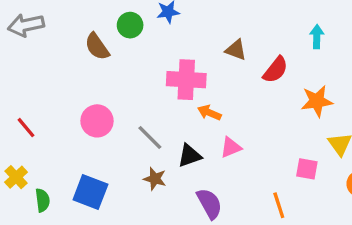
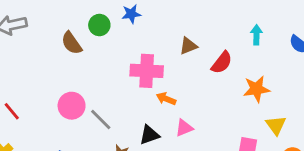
brown triangle: (236, 50) -> (188, 46), turned -42
gray line: (150, 137) -> (101, 120), moved

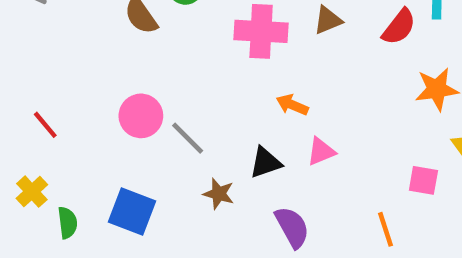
red semicircle: (222, 63) -> (399, 27), moved
pink cross: (147, 71) -> (261, 31), moved

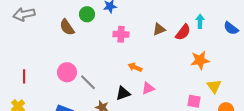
brown triangle: (328, 20) -> (159, 29), moved
pink cross: (261, 31) -> (121, 34), size x0.7
red line: (45, 125) -> (24, 76), turned 40

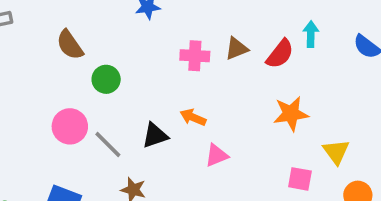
green circle: (87, 14) -> (106, 79), moved
pink cross: (121, 34) -> (195, 56), moved
orange star: (200, 60) -> (291, 114), moved
black triangle: (123, 93) -> (155, 135), moved

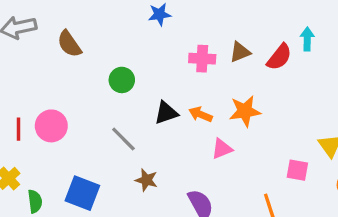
brown semicircle: (70, 45) -> (69, 44), moved
orange star: (291, 114) -> (245, 111), moved
pink circle: (70, 126) -> (51, 126), moved
black triangle: (155, 135) -> (166, 113), moved

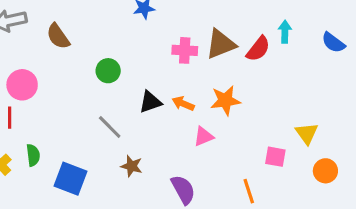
brown triangle: (240, 52) -> (221, 44), size x1.5
pink circle: (51, 126) -> (22, 85), moved
green semicircle: (35, 201) -> (33, 155), moved

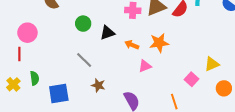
black triangle: (150, 102) -> (107, 33), moved
yellow triangle: (307, 133) -> (212, 64), turned 42
pink square: (275, 157) -> (191, 79), turned 32
blue square: (71, 179) -> (59, 93), turned -30

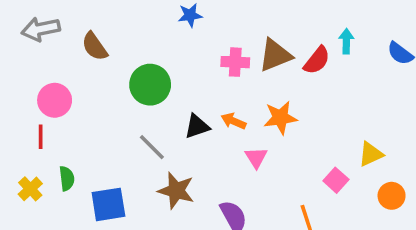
green circle: (83, 24) -> (150, 85), size x1.5
black triangle: (107, 33) -> (197, 126), moved
pink triangle: (145, 66) -> (256, 158), turned -40
brown star: (98, 85) -> (176, 191), size x1.5

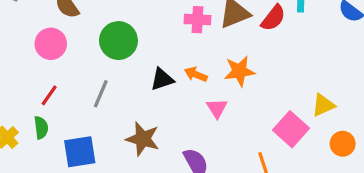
pink circle: (55, 100) -> (51, 44), moved
red line: (41, 137) -> (49, 95), moved, turned 35
gray line: (152, 147) -> (101, 94), moved, turned 68
pink square: (336, 180) -> (291, 129), size x1.5

